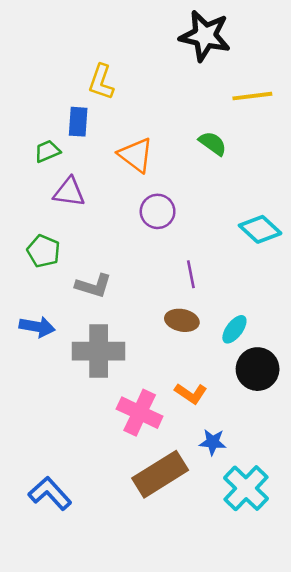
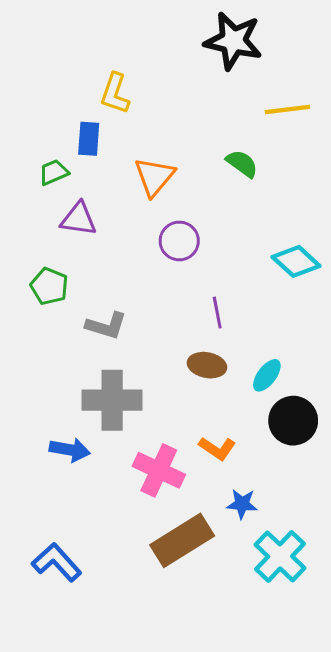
orange triangle: (136, 155) -> (154, 177), turned 33
blue arrow: (37, 327) -> (70, 450), moved

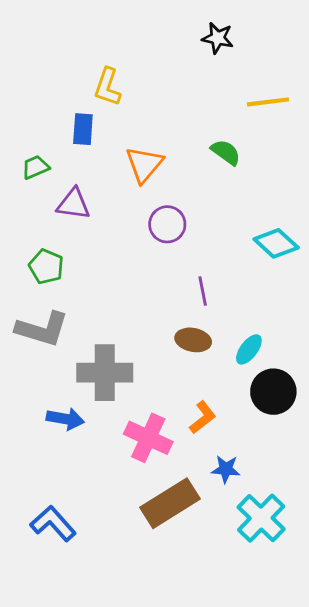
black star: (233, 41) -> (218, 38), size x0.6
green trapezoid: (54, 172) -> (35, 167), moved
gray L-shape: (106, 326) -> (42, 329), moved, size x1.4
orange L-shape: (217, 448) -> (203, 417), turned -72

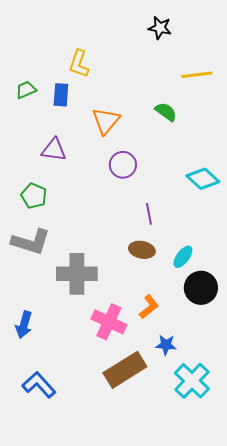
green trapezoid: (35, 167) -> (26, 90), moved
blue arrow: (65, 419) -> (24, 325), moved, turned 96

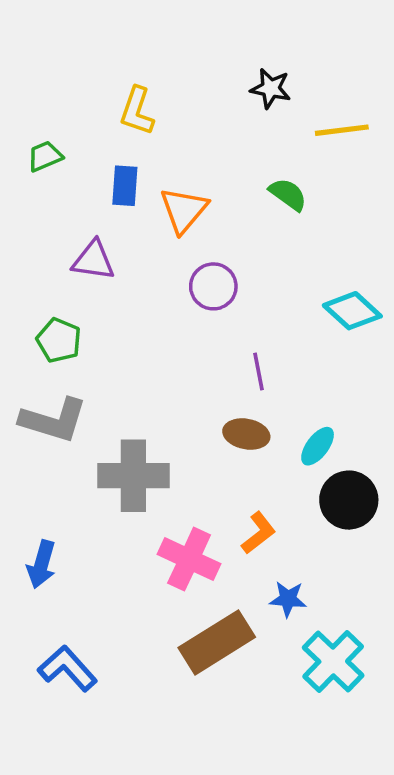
black star: (160, 28) -> (271, 88), moved
blue rectangle: (61, 95) -> (125, 186), moved

